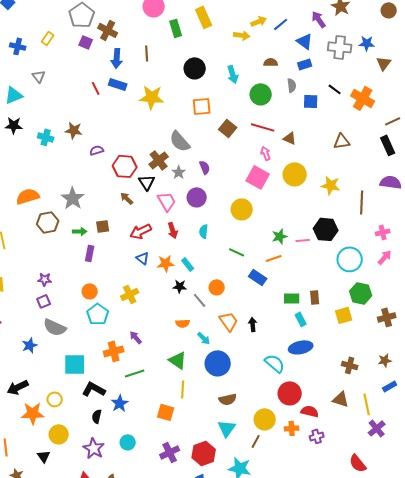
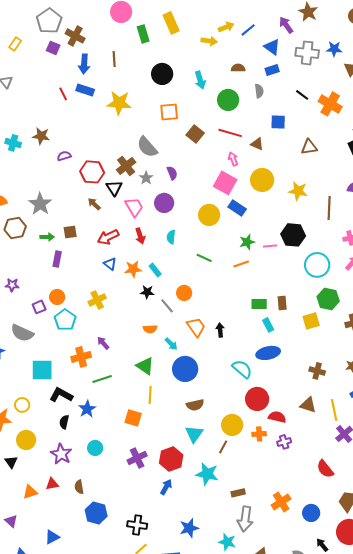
blue square: (311, 101) -> (278, 122), moved
blue rectangle: (258, 277) -> (237, 208), moved
purple square: (44, 301) -> (39, 307), moved

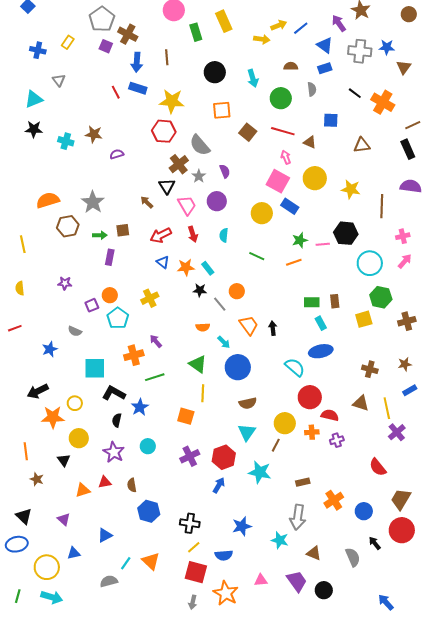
red hexagon: (92, 172) -> (164, 131), moved
gray semicircle: (22, 333) -> (75, 331), size x0.6
brown rectangle: (238, 493) -> (303, 482), moved

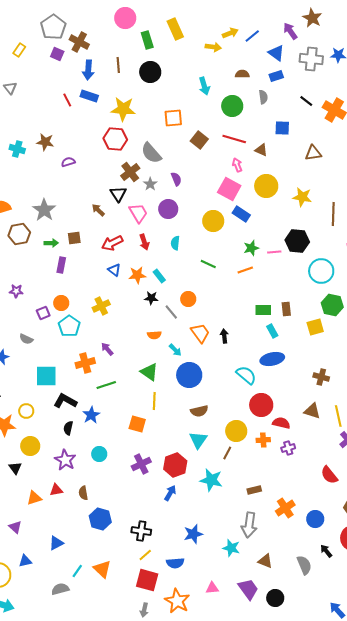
black circle: (215, 72) -> (150, 72), moved

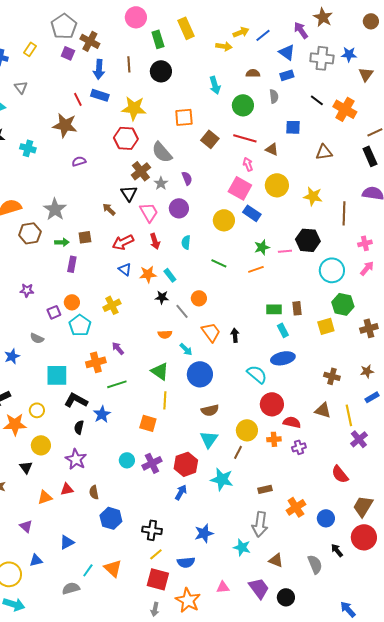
brown star: (45, 142) -> (65, 125), moved, size x1.4
cyan circle: (99, 454) -> (127, 460), moved

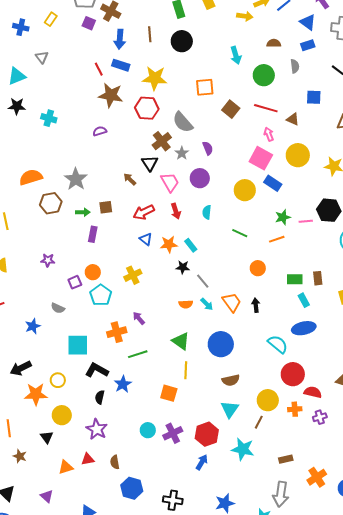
brown star: (65, 125) -> (111, 95), moved
orange circle: (199, 298) -> (258, 268), moved
cyan arrow: (186, 349) -> (207, 304), moved

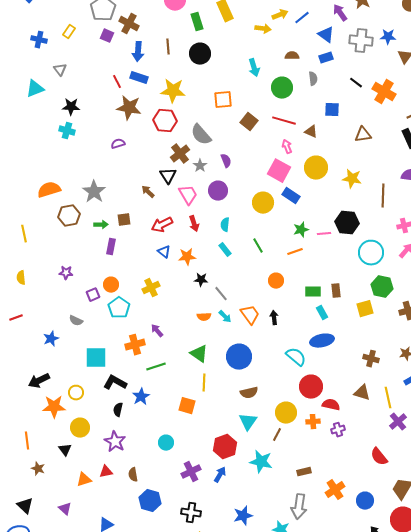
black star: (17, 106) -> (71, 107), moved
green line: (240, 233) -> (258, 246), turned 35
cyan rectangle: (191, 245) -> (225, 250), moved
purple cross: (173, 433) -> (191, 472), moved

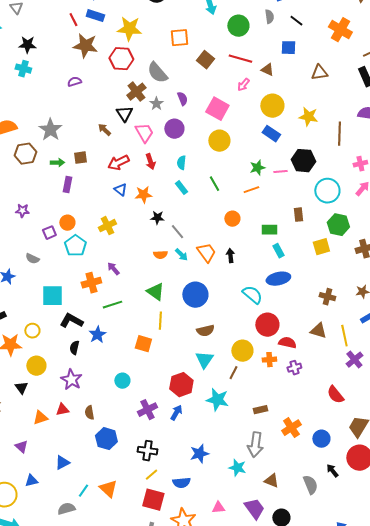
black line: (356, 83) -> (296, 21), moved
pink arrow: (287, 147) -> (243, 85), turned -120
pink square: (279, 171) -> (217, 109), moved
blue rectangle: (291, 196) -> (271, 134), moved
brown rectangle: (336, 291) -> (298, 215), moved

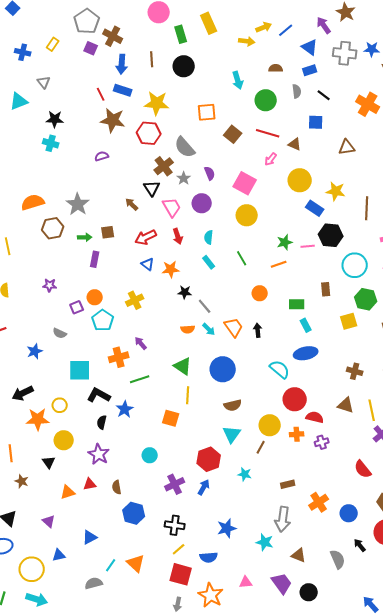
blue rectangle: (271, 134) -> (315, 208), moved
cyan star: (217, 400) -> (245, 474), size x0.6

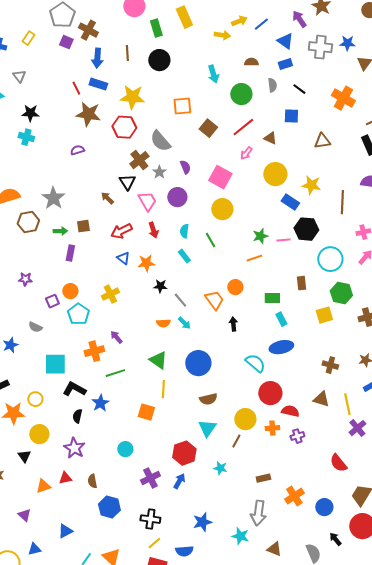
red line: (268, 133) -> (243, 127), turned -55
green line: (242, 258) -> (210, 240), moved
orange trapezoid: (234, 327) -> (214, 300), moved

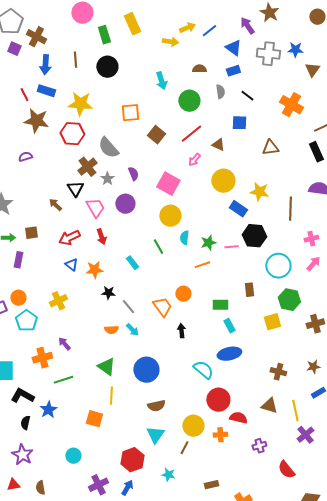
cyan semicircle: (184, 231) -> (184, 238), moved
purple cross: (297, 436) -> (259, 446), moved

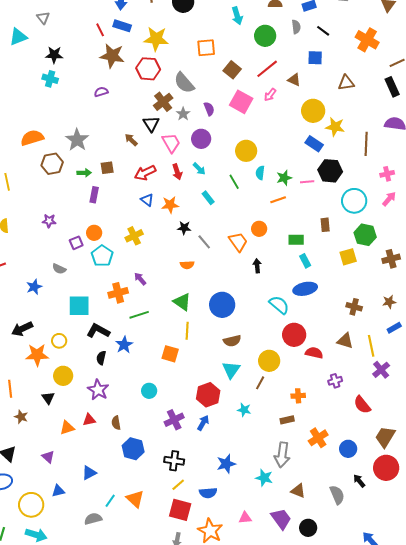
yellow circle: (223, 181) -> (313, 111), moved
pink square: (168, 184) -> (241, 102), moved
cyan arrow: (132, 330) -> (199, 169), moved
orange cross: (220, 435) -> (298, 396), moved

